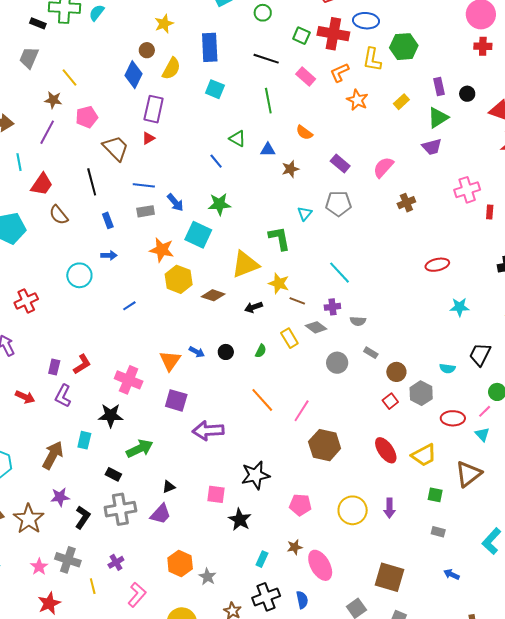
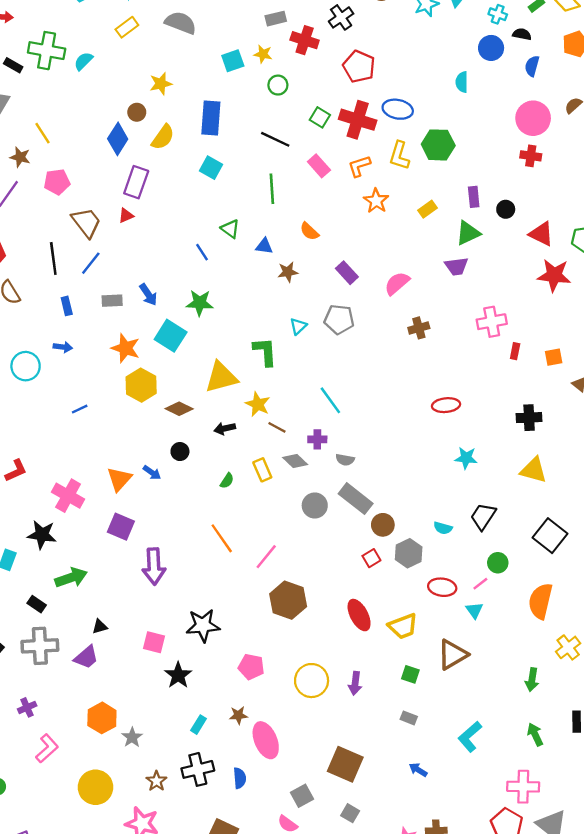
blue line: (144, 185) -> (91, 263), moved, turned -65
black circle: (226, 352) -> (180, 452), moved
gray rectangle: (371, 353) -> (356, 499), size x2.0
purple arrow: (208, 431) -> (154, 566), turned -96

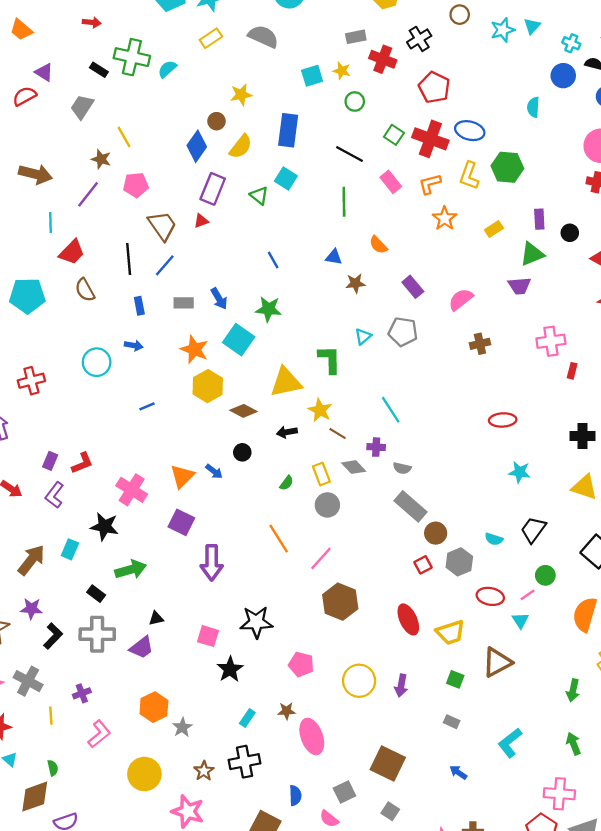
green triangle: (230, 229) -> (259, 196), moved
gray circle: (315, 505) -> (327, 505), moved
blue semicircle: (240, 778) -> (295, 795), moved

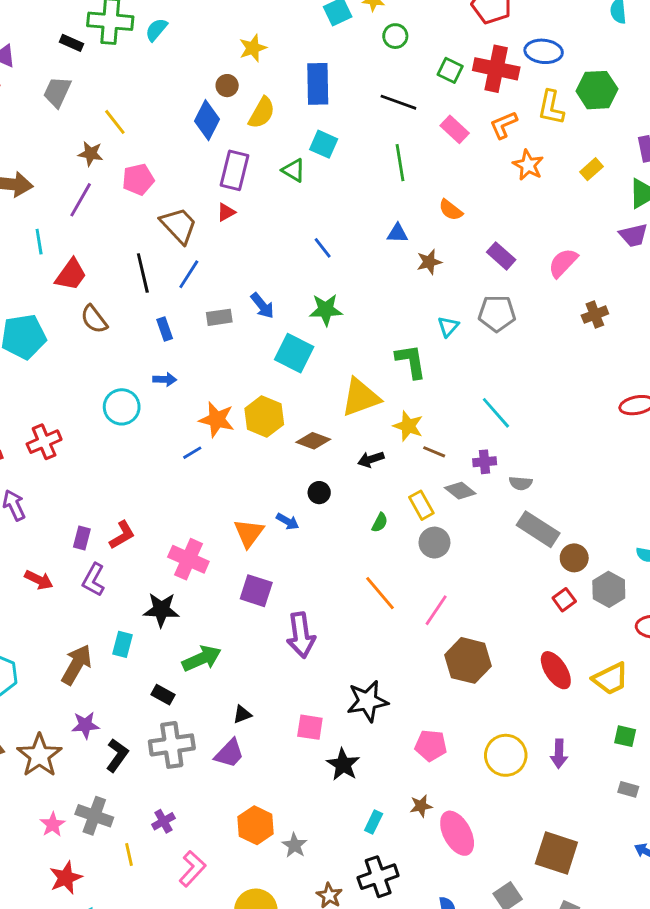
orange star: (194, 349) -> (217, 420), moved

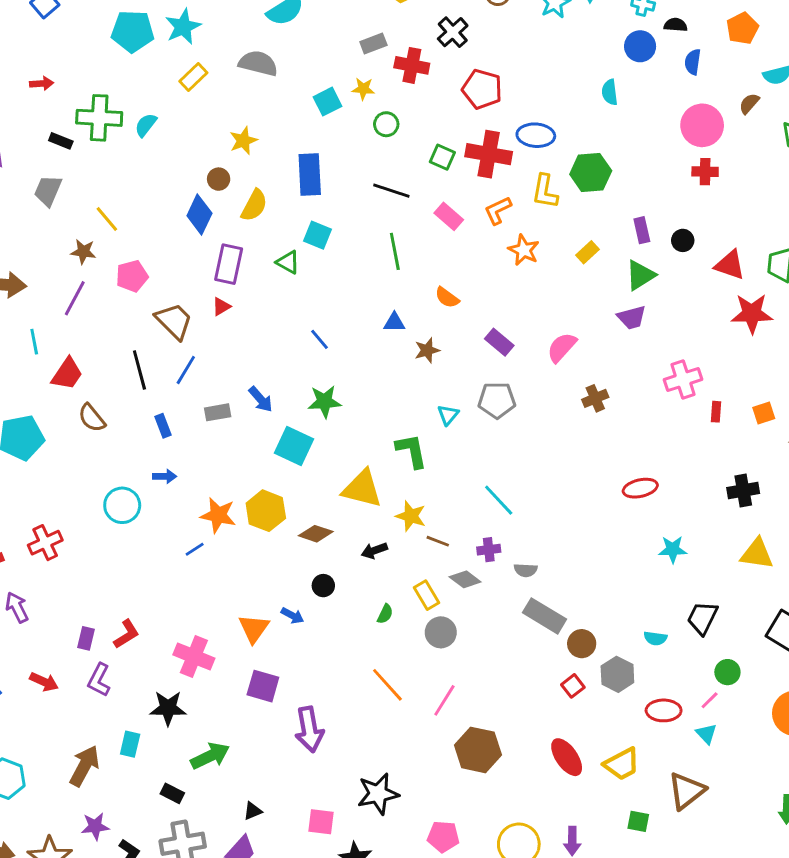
yellow triangle: (361, 397) -> (362, 489), turned 36

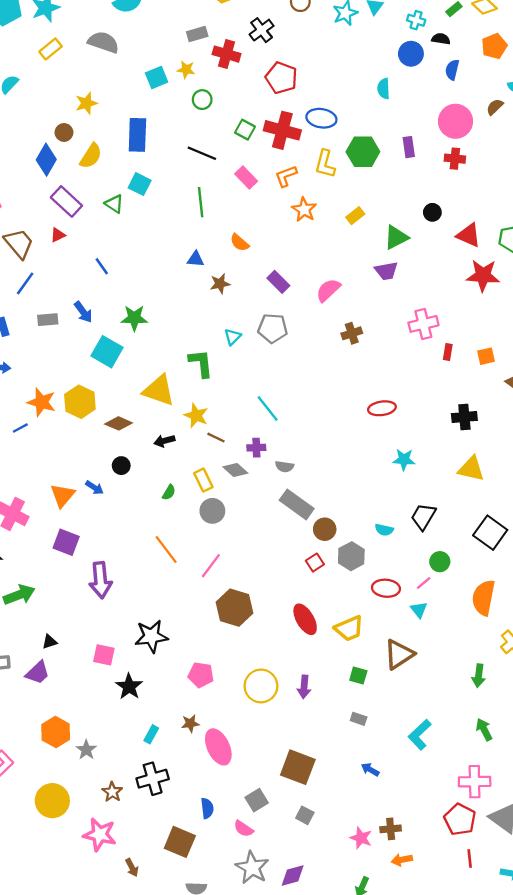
purple rectangle: (642, 230) -> (409, 147), moved
purple rectangle: (229, 264) -> (66, 201), turned -64
blue line: (319, 339) -> (102, 266), moved

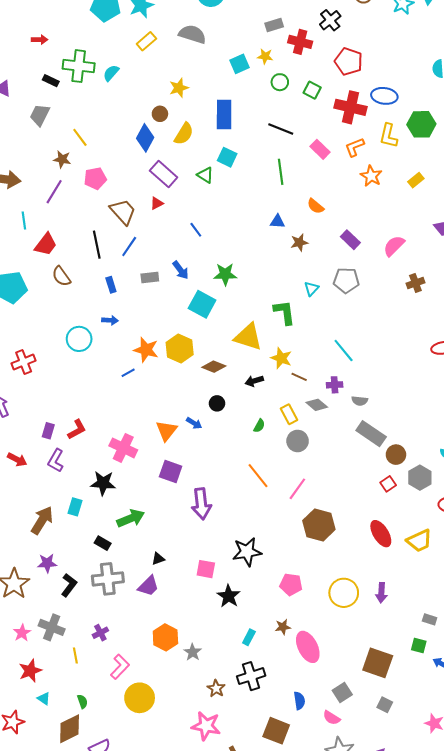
green square: (245, 130) -> (312, 90), moved
green square: (358, 676) -> (419, 646), moved
yellow circle: (52, 801) -> (140, 698), moved

